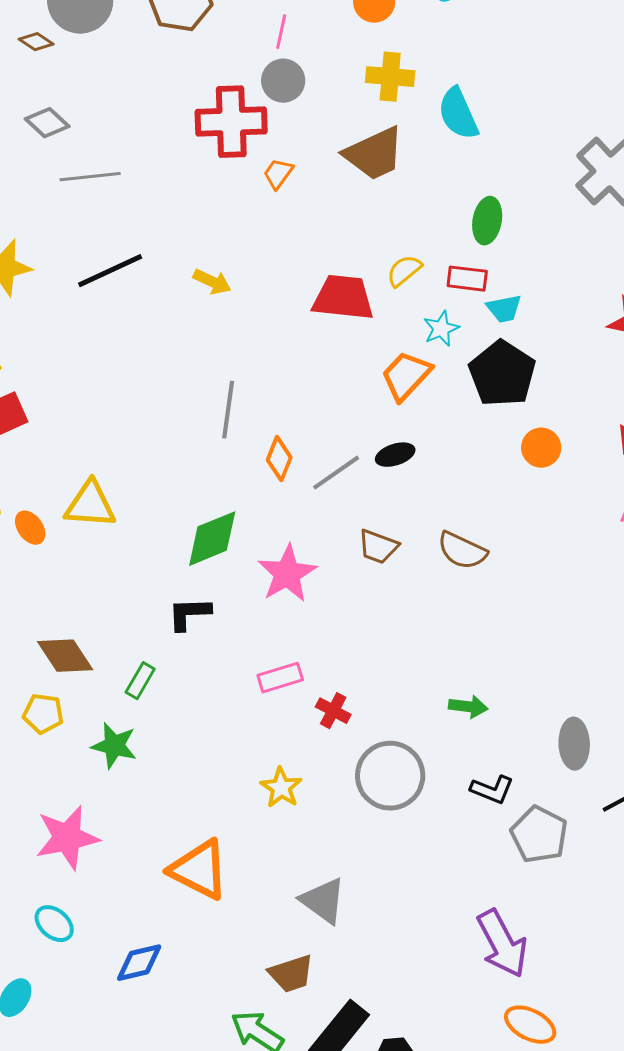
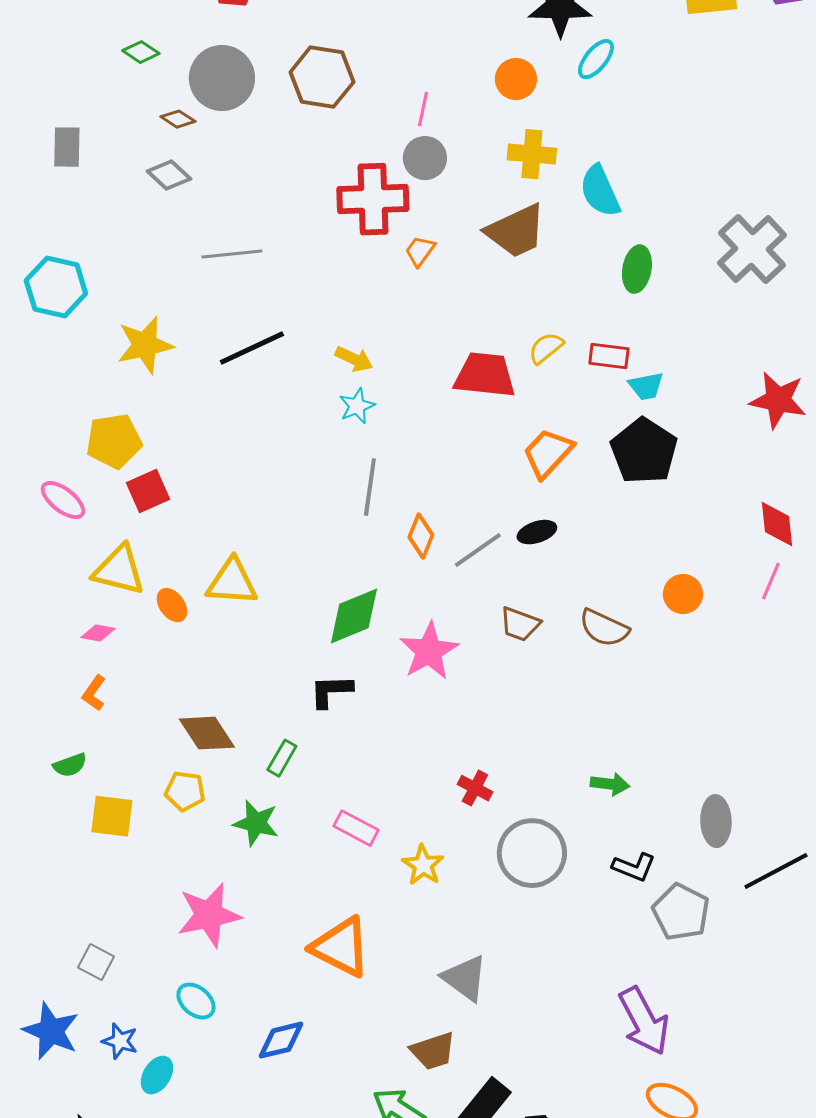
gray diamond: (47, 123) -> (169, 175), moved
green ellipse: (487, 221) -> (637, 269), moved
cyan star: (441, 329) -> (357, 406), moved
orange circle: (541, 448) -> (683, 594), moved
pink rectangle: (280, 678) -> (356, 828), moved, turned 45

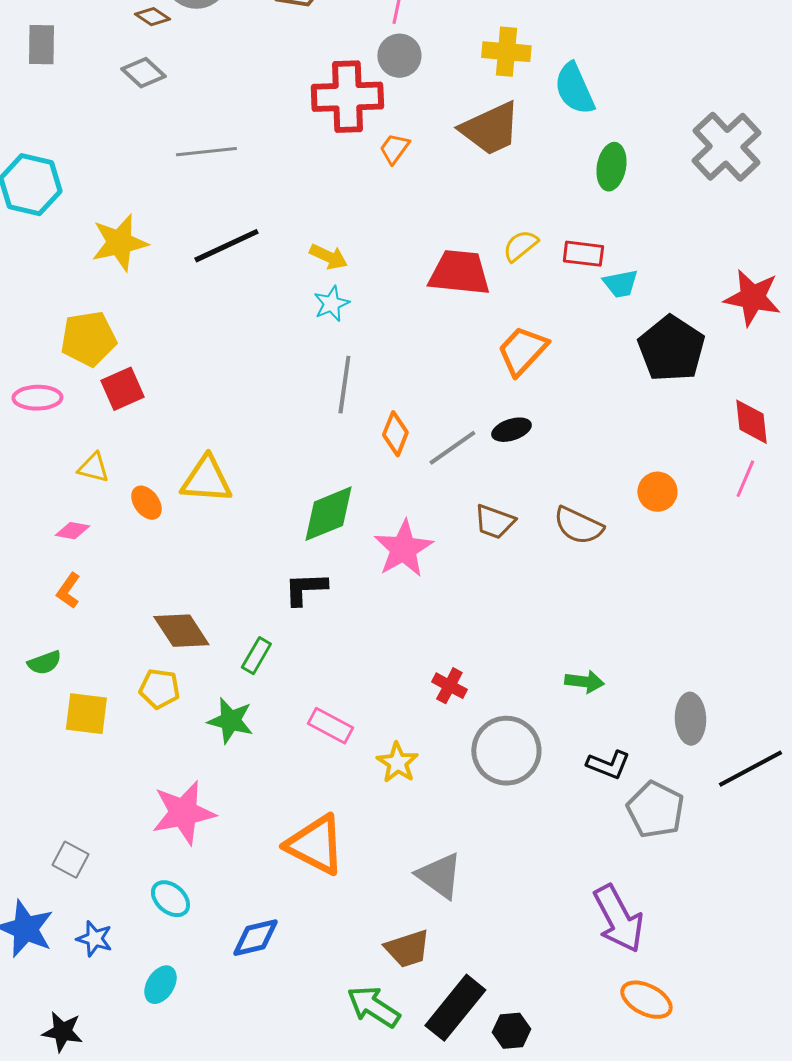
black pentagon: (644, 451) -> (671, 349), moved
pink ellipse: (63, 500) -> (37, 398), turned -39
yellow triangle: (119, 570) -> (93, 468), size x0.6
cyan ellipse: (157, 1075) -> (160, 985), moved

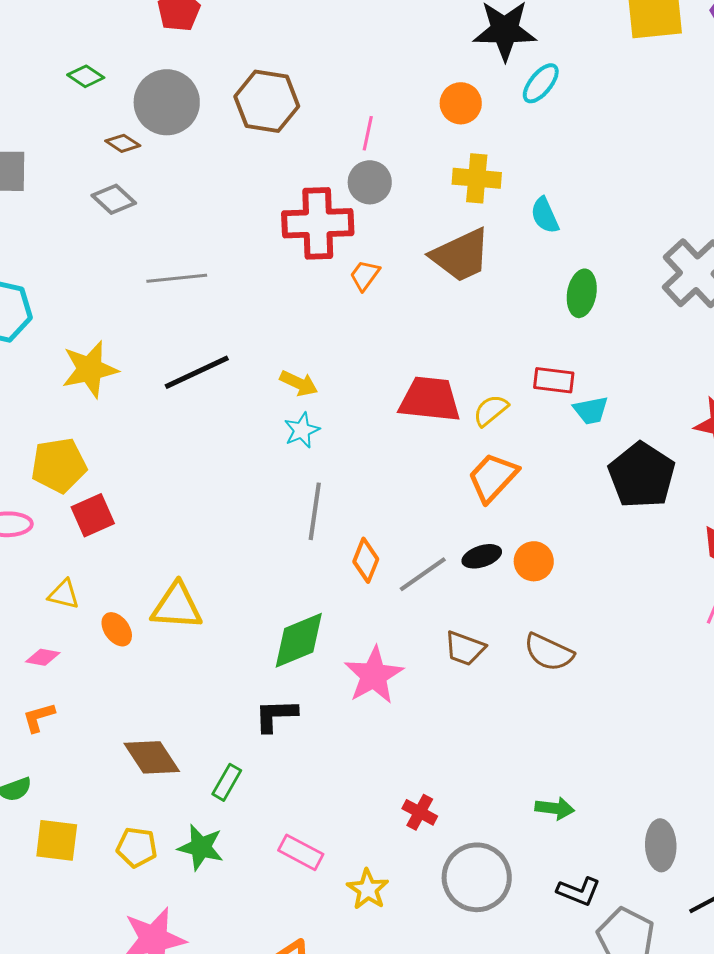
cyan semicircle: (574, 89) -> (545, 215), size x0.7
yellow semicircle: (520, 246) -> (491, 410), moved
orange circle: (657, 492) -> (534, 561), moved
orange L-shape: (68, 591) -> (39, 717), turned 39
yellow pentagon: (159, 689) -> (137, 847), moved

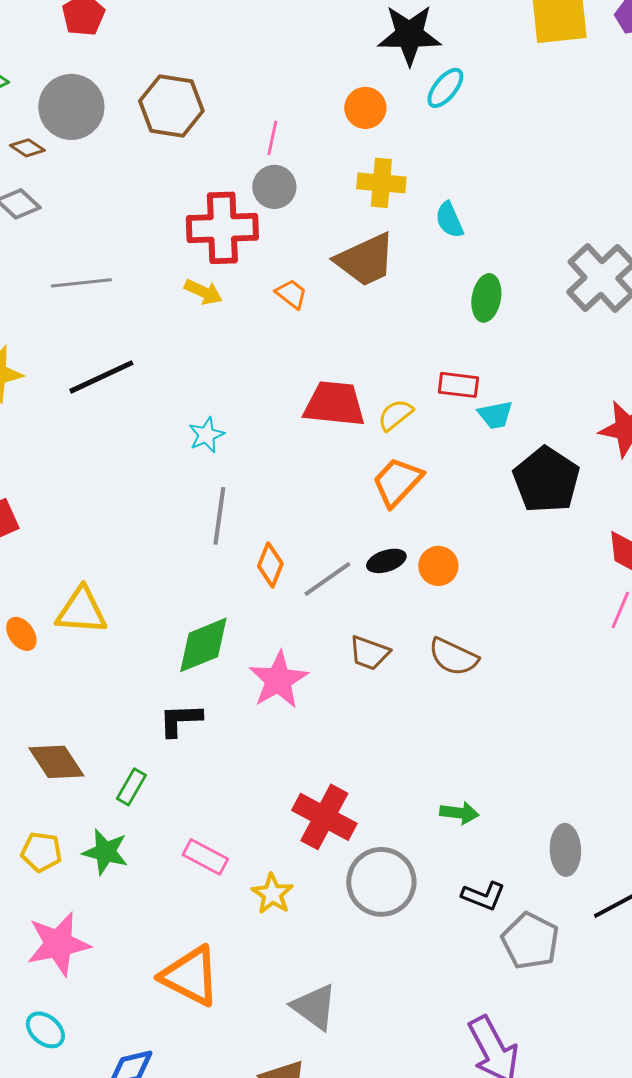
orange trapezoid: (365, 275) -> (291, 294), moved, turned 92
yellow arrow: (299, 383) -> (203, 292), moved
red cross: (420, 812) -> (324, 817), size x1.8

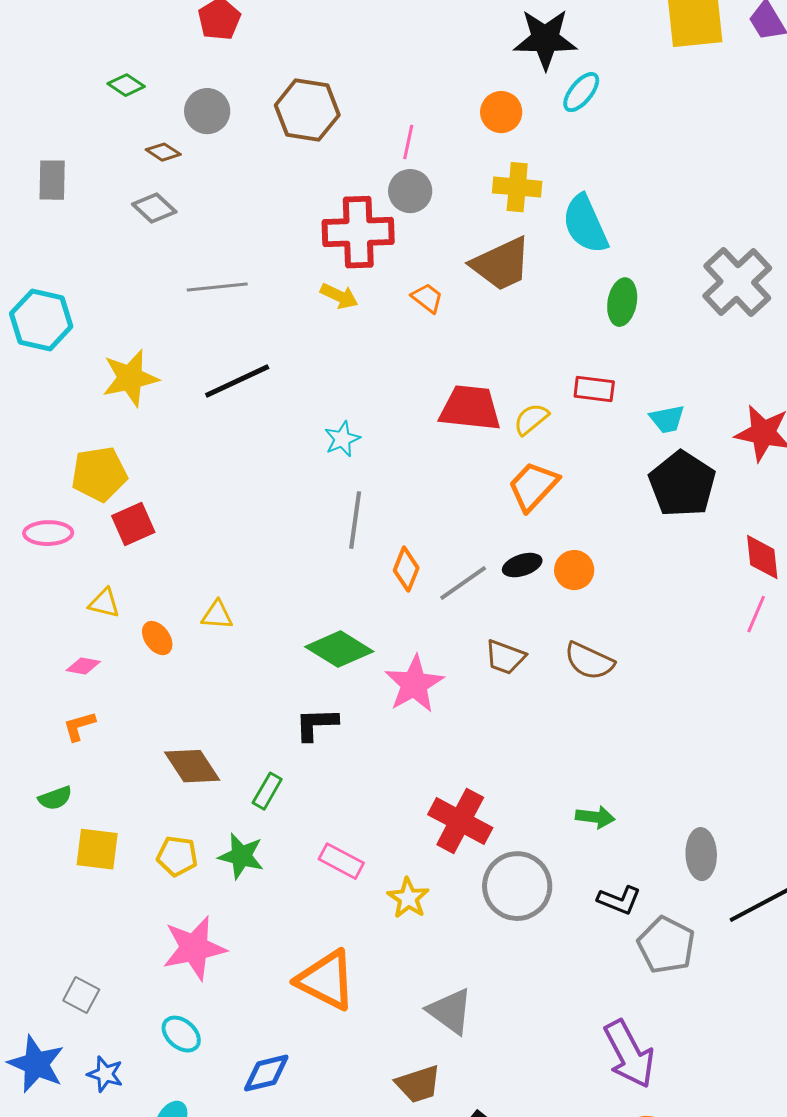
gray circle: (71, 107) -> (207, 111), size x0.7
cyan semicircle: (449, 220) -> (585, 224), size x1.6
cyan trapezoid: (495, 415) -> (667, 419), moved
yellow triangle: (81, 611) -> (217, 615), size x0.6
green diamond: (203, 645) -> (339, 649), turned 54

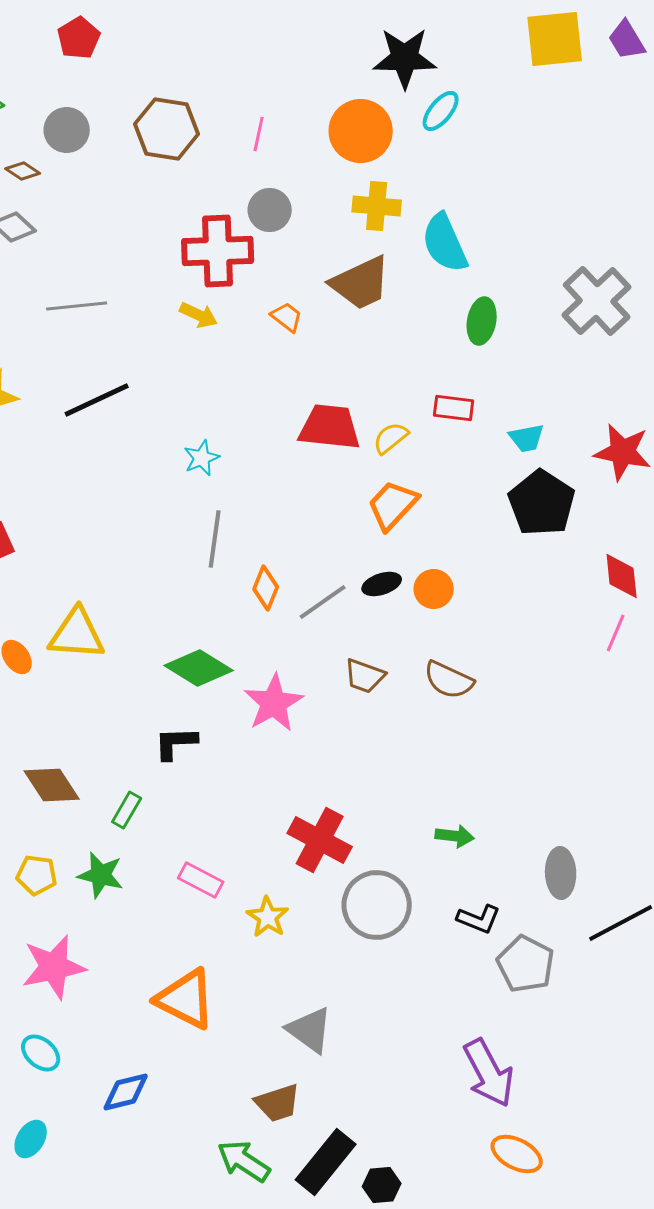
orange circle: (501, 112) -> (361, 131), size x1.5
pink line: (408, 142) -> (259, 134), moved
yellow triangle: (217, 615) -> (77, 634), size x1.8

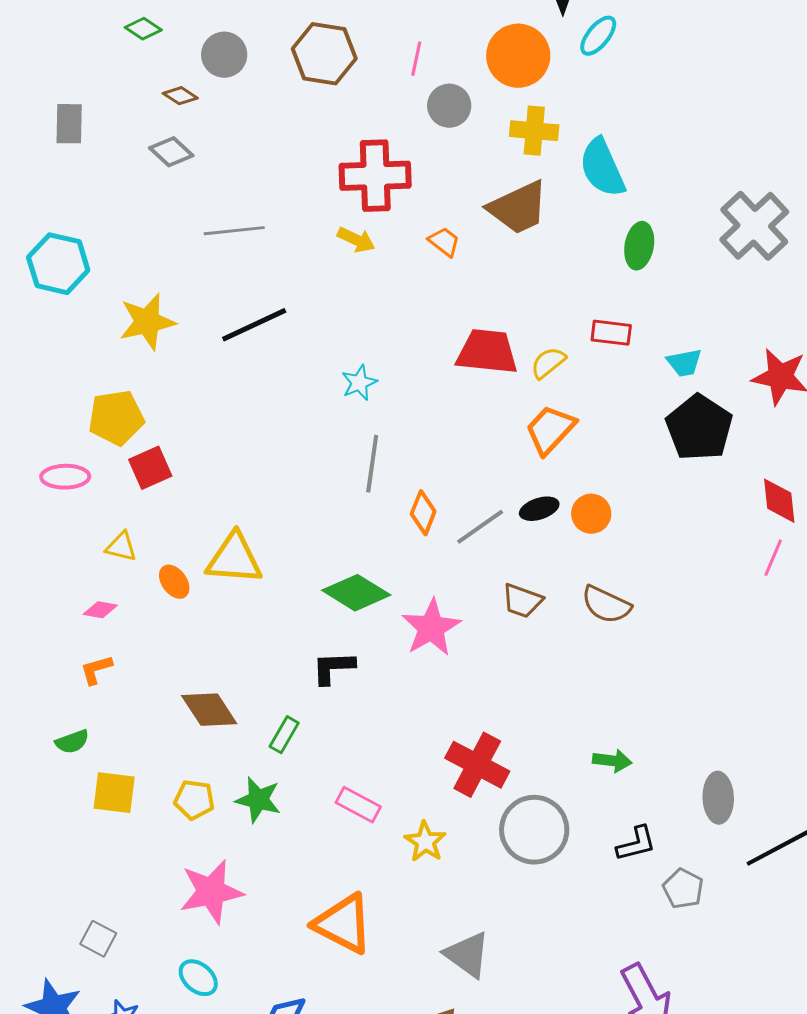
gray circle: (270, 210) -> (449, 106), moved
black L-shape: (479, 919) -> (636, 844), turned -36
gray pentagon: (526, 964) -> (683, 889), size x0.7

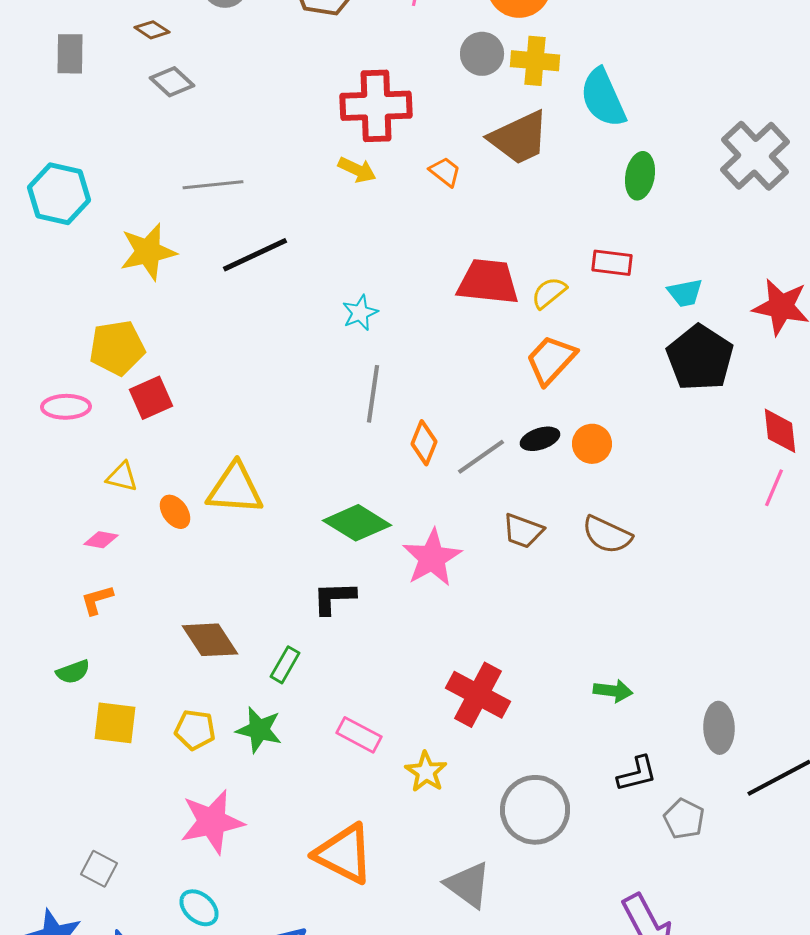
brown diamond: (180, 96) -> (152, 30), moved
gray circle: (449, 106) -> (482, 54), moved
gray line: (234, 231) -> (213, 185), moved
gray circle: (534, 830) -> (535, 810), moved

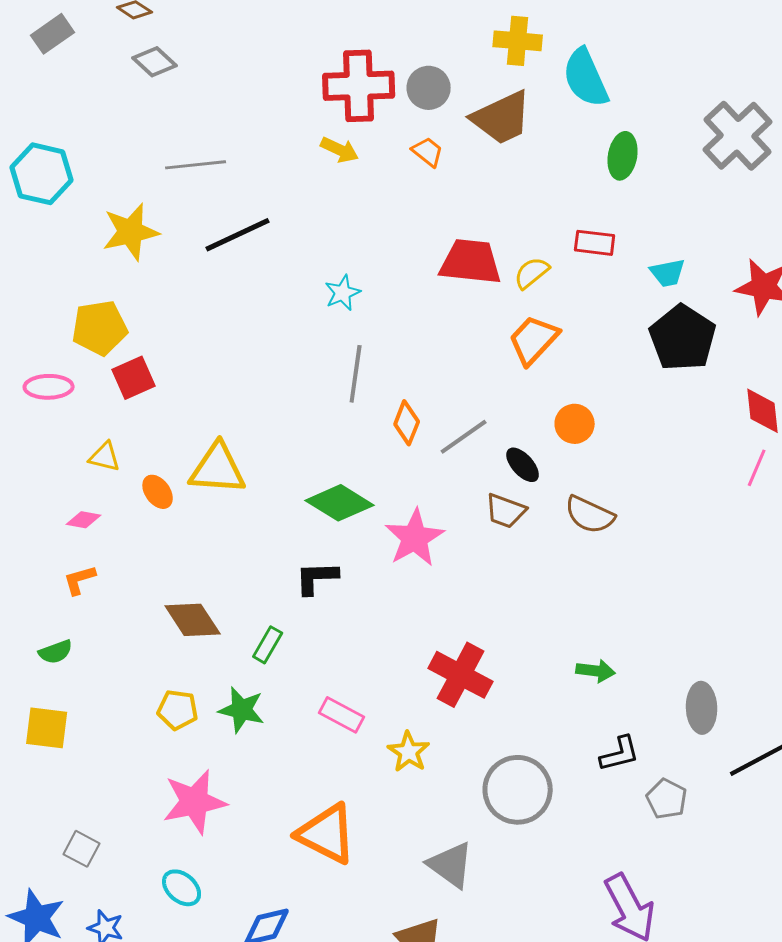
gray rectangle: (70, 54) -> (53, 34), turned 54
gray circle: (482, 54) -> (429, 88), moved
black ellipse: (540, 439) -> (523, 465), moved, turned 66
yellow square: (115, 723) -> (47, 728), moved

